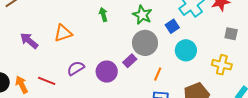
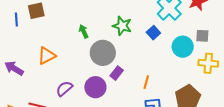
gray square: (231, 34) -> (202, 36), moved
gray circle: (145, 43) -> (103, 53), moved
cyan circle: (186, 50) -> (183, 47), moved

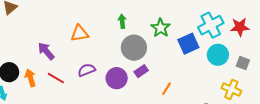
blue square: (153, 33) -> (188, 44), size x1.5
gray square: (202, 36) -> (243, 63), moved
cyan circle: (183, 47) -> (218, 55), moved
purple arrow: (14, 68) -> (46, 51), moved

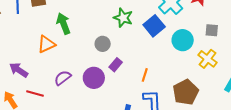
green arrow: (122, 21) -> (63, 23), moved, size x1.5
gray circle: (134, 48) -> (103, 44), size x0.6
cyan circle: (218, 55) -> (183, 40), moved
yellow cross: (231, 89) -> (207, 59), turned 30

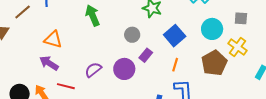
blue square: (154, 26) -> (175, 36), moved
orange triangle: (46, 44) -> (53, 39), moved, turned 42
brown pentagon: (186, 92) -> (214, 63), moved

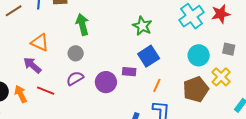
gray circle: (132, 35) -> (76, 53), moved
blue square: (175, 36) -> (149, 56), moved
purple rectangle: (146, 55) -> (129, 72), turned 48

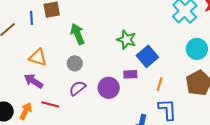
green star: (142, 26) -> (126, 40), moved
orange arrow: (21, 94) -> (26, 111), turned 60

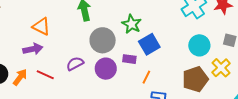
gray circle: (75, 63) -> (103, 40), moved, size x1.6
purple arrow: (33, 81) -> (33, 49), turned 126
orange line: (160, 84) -> (146, 77), moved

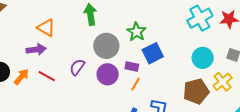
purple semicircle: (75, 64) -> (77, 67), turned -30
orange line: (146, 77) -> (135, 84), moved

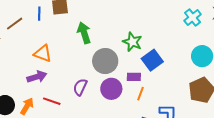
cyan cross: (200, 18) -> (193, 17), size x0.7

